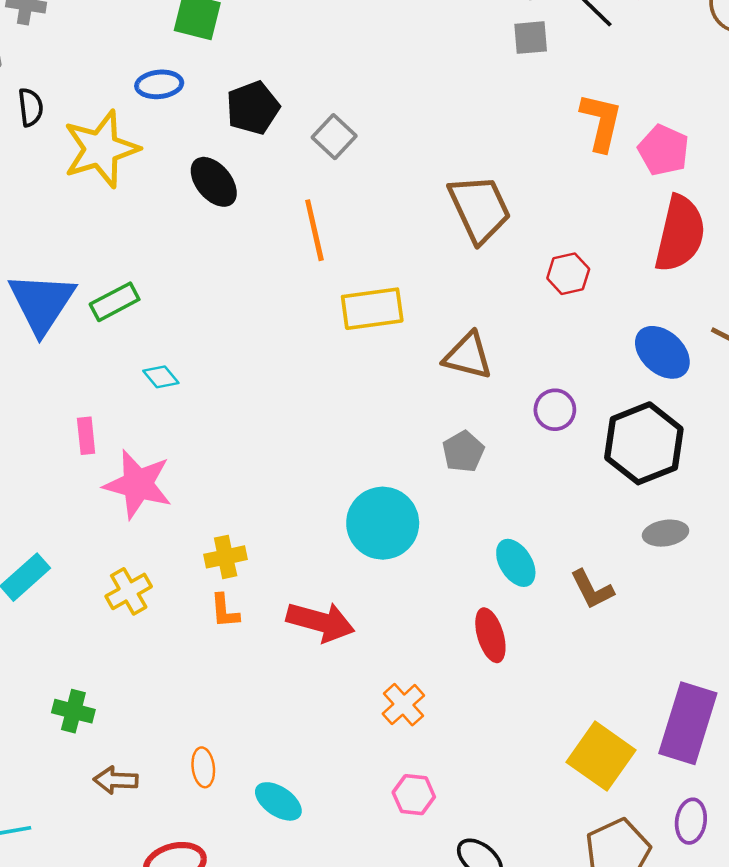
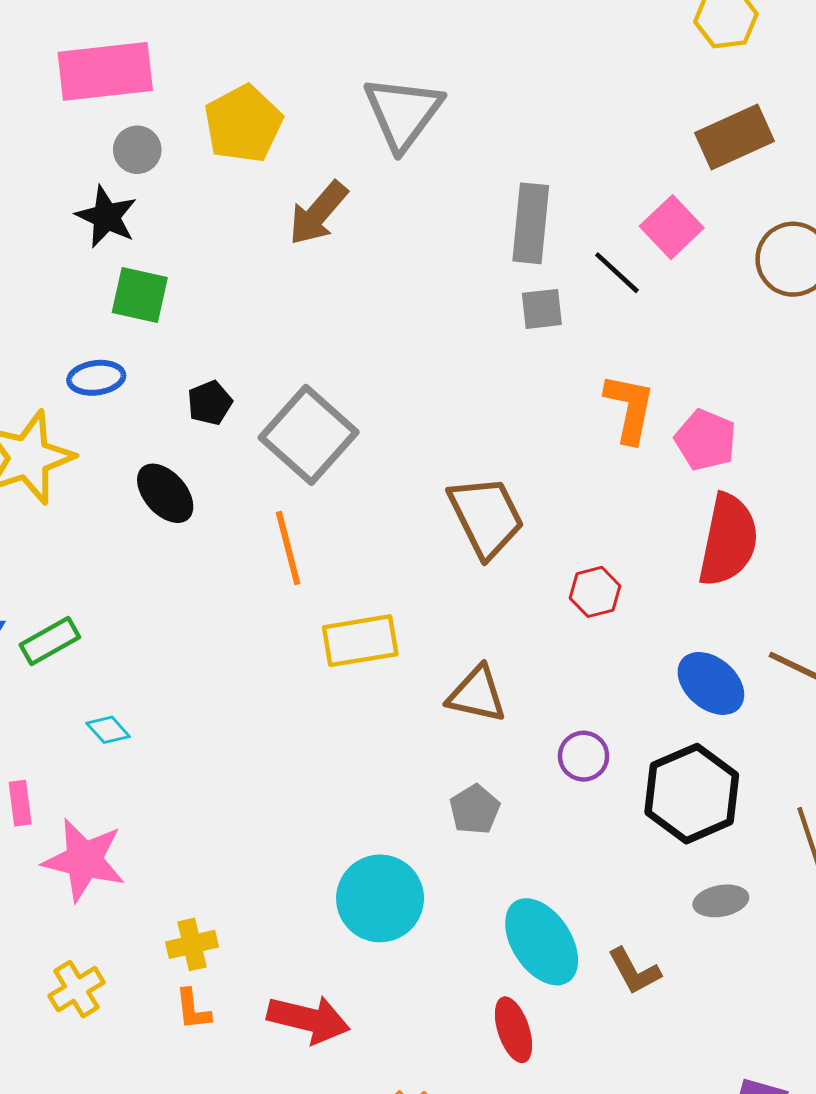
black pentagon: (253, 108) -> (210, 403), size x0.7
gray square: (334, 137) -> (309, 435), size x1.8
cyan ellipse: (516, 563) -> (542, 942), size x1.5

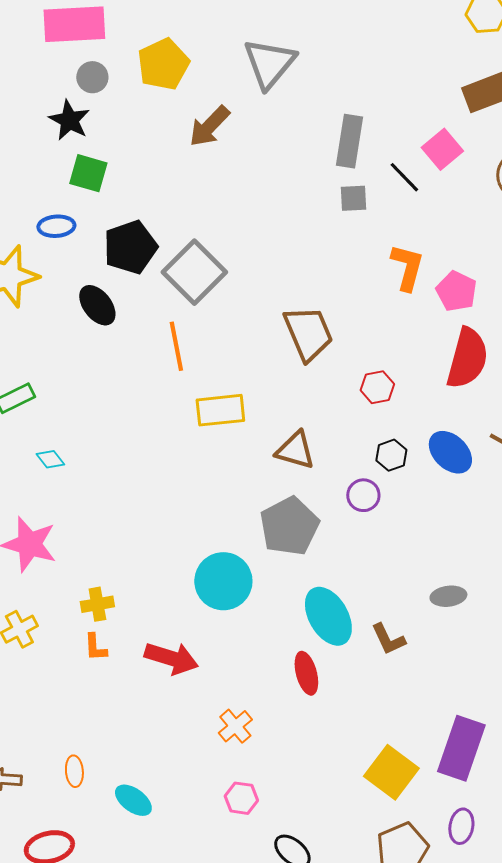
black pentagon: (210, 403) -> (130, 247), size x1.8
black hexagon: (692, 794) -> (391, 455), moved, size x0.5
gray pentagon: (475, 810) -> (289, 526), size x1.8

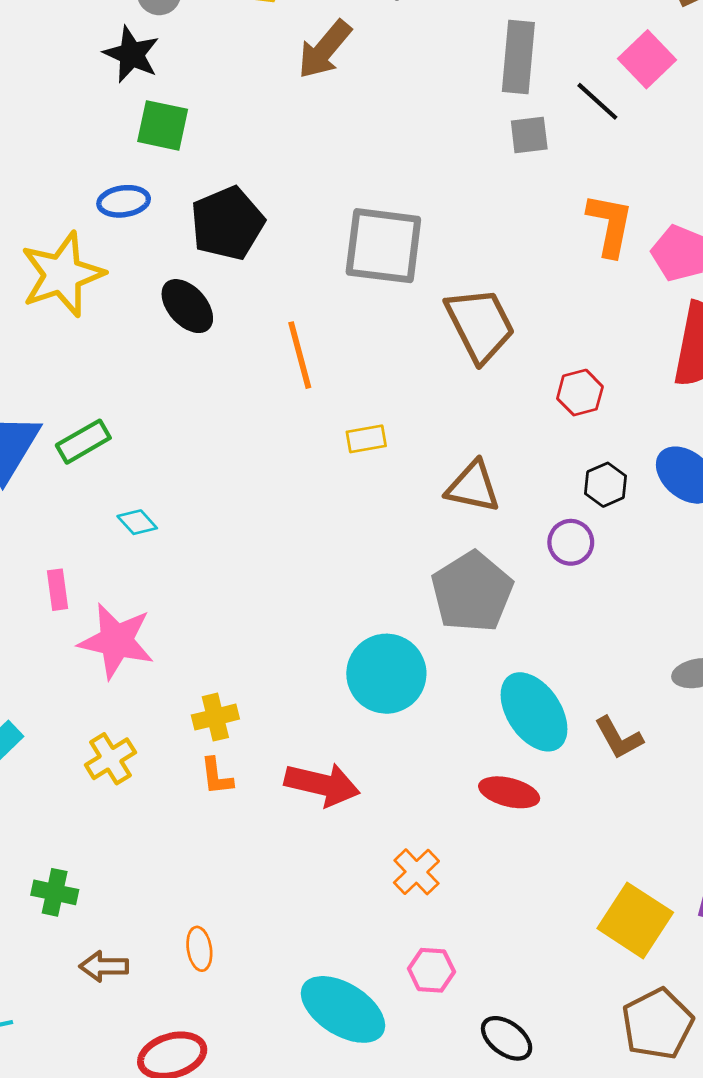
gray square: (194, 272) -> (383, 246), moved, turned -34
yellow rectangle: (220, 410) -> (366, 439), size x0.6
red ellipse: (306, 673) -> (509, 792), turned -57
cyan ellipse: (133, 800) -> (343, 1009), moved, size x1.6

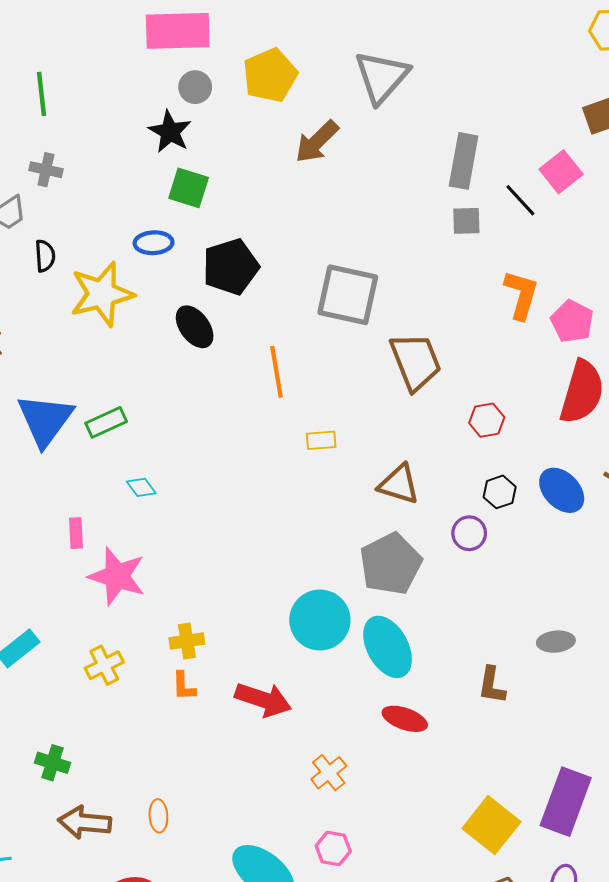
cyan ellipse: (534, 712) -> (388, 647), moved
brown L-shape: (619, 738) -> (492, 685), turned 33
brown arrow: (104, 966) -> (85, 822), size x1.4

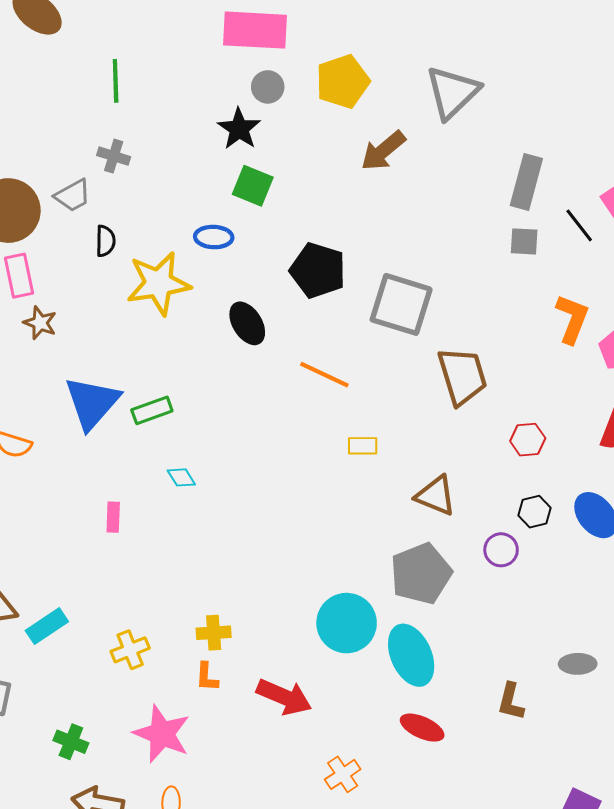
black pentagon: (231, 267) -> (318, 270), moved, turned 30
orange line: (277, 372) -> (324, 375), turned -60
pink star: (117, 576) -> (162, 734), moved

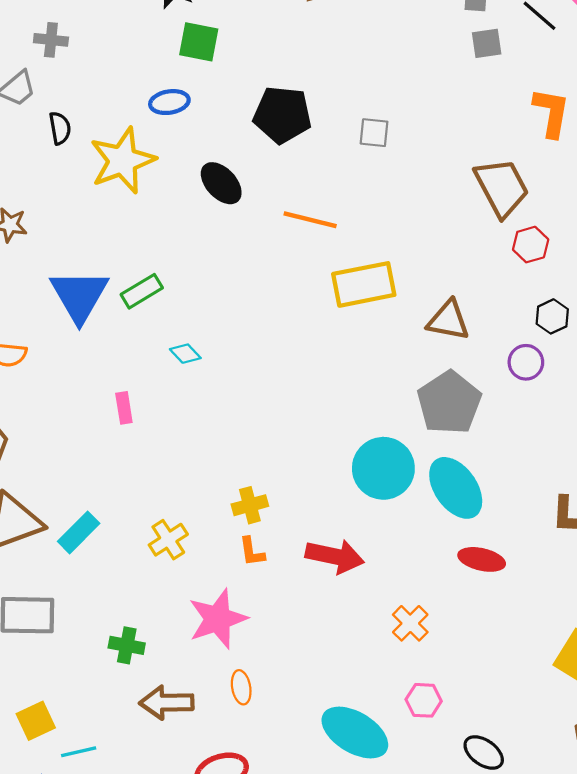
gray square: (401, 304) -> (374, 133), size x0.5
brown trapezoid: (462, 376) -> (502, 187), moved
yellow rectangle: (363, 446) -> (364, 284), size x2.0
pink star: (162, 734) -> (218, 619), turned -30

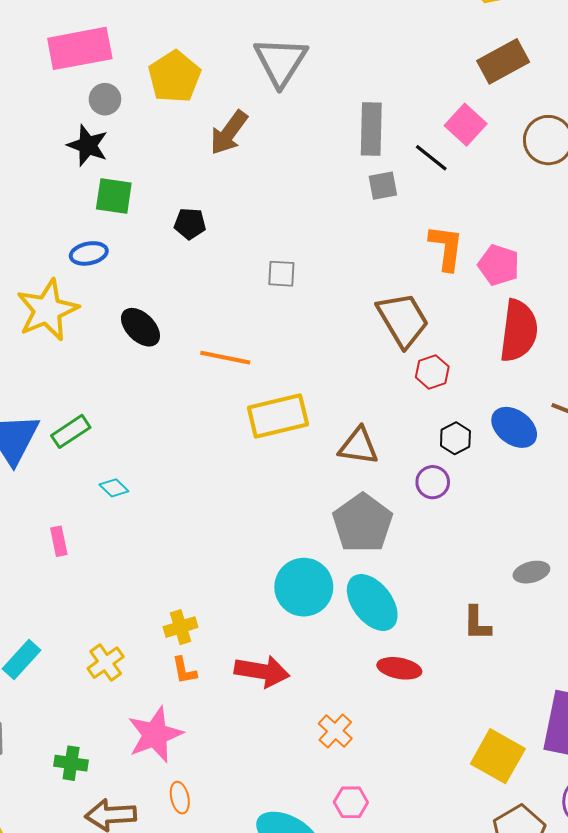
black pentagon: (282, 115) -> (190, 224), moved, size x0.6

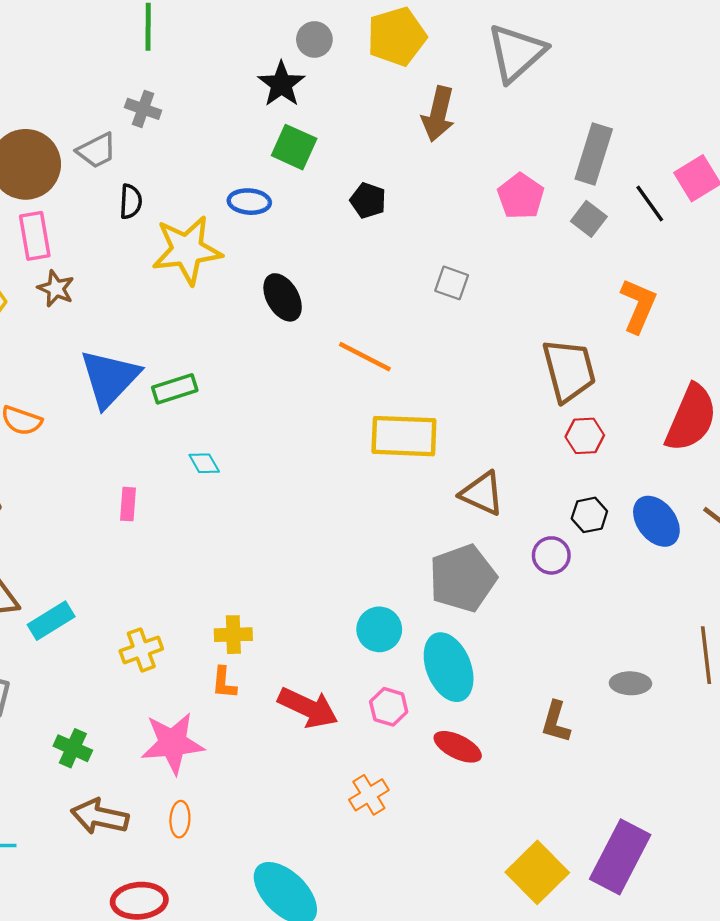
brown arrow: (229, 133) -> (438, 114), turned -39
gray square: (383, 186) -> (589, 219), turned 32
pink pentagon: (499, 265) -> (521, 196), moved
cyan circle: (304, 587) -> (379, 629), size x0.7
pink hexagon: (351, 802) -> (389, 707), moved

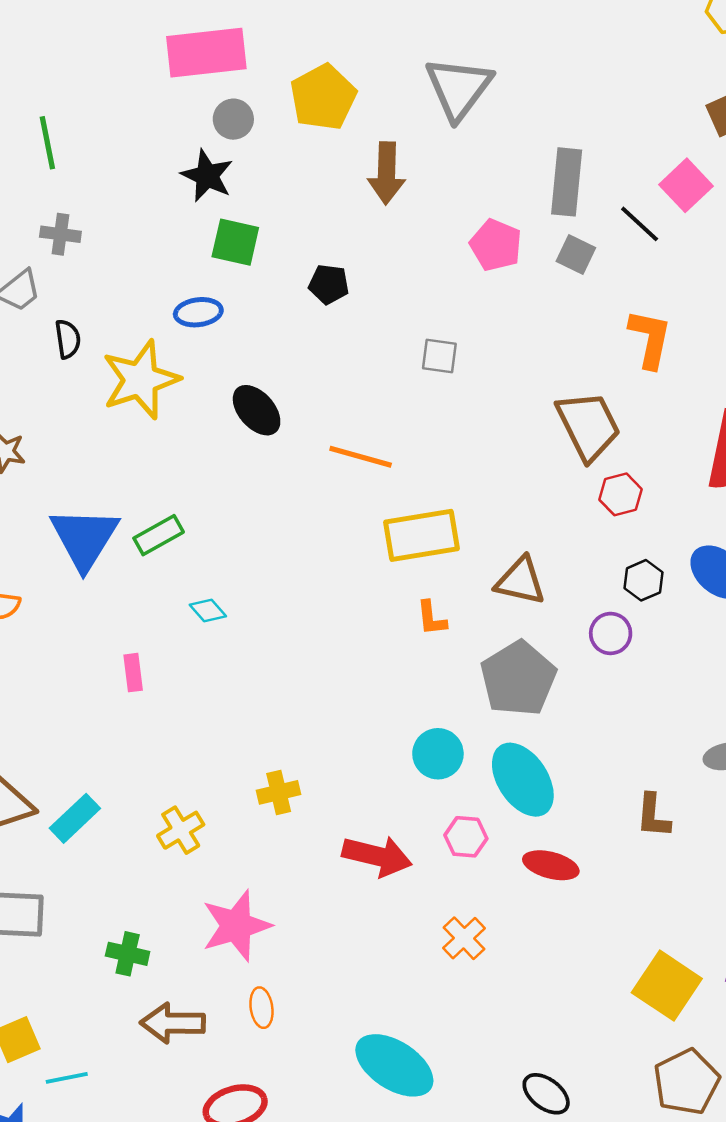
orange L-shape: (224, 683) -> (431, 618), moved

